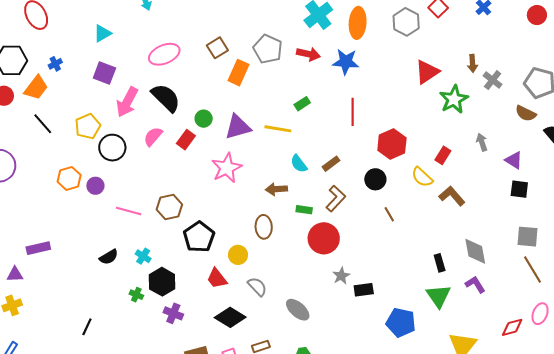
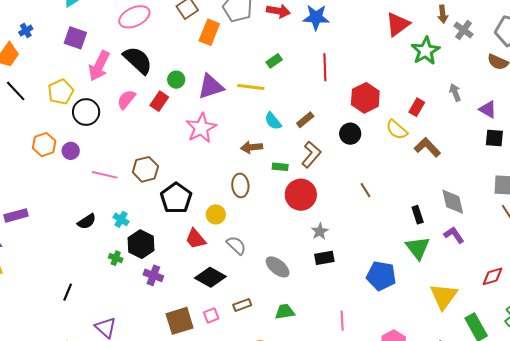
brown line: (389, 214) -> (365, 190), moved
black rectangle: (364, 290) -> (324, 258), moved

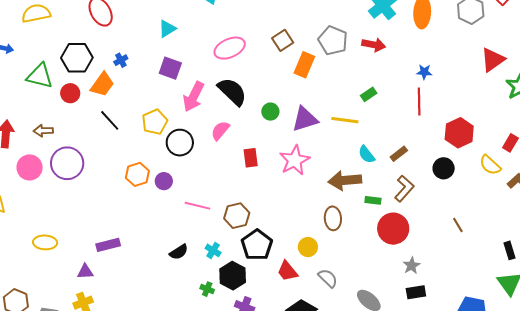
blue star: (316, 17) -> (424, 72), moved, size x0.6
red rectangle: (159, 101) -> (251, 158), moved, turned -42
brown arrow: (252, 147) -> (345, 180), size x1.5
brown hexagon: (145, 169) -> (237, 216), moved
black pentagon: (176, 198) -> (257, 245), moved

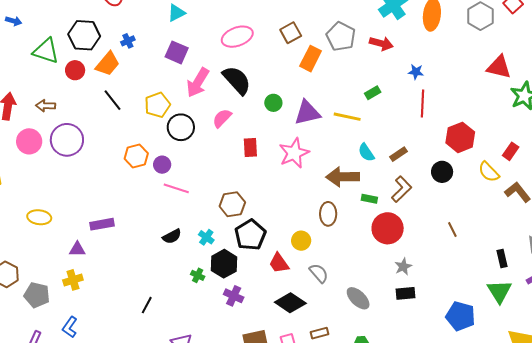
red triangle: (493, 60) -> (499, 67), turned 44
blue star: (424, 72) -> (416, 72), moved
pink line: (198, 206) -> (176, 188), moved

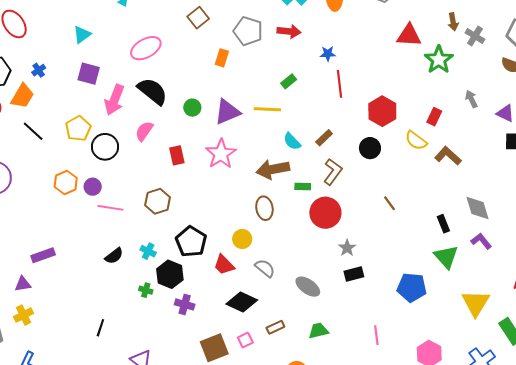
brown square: (291, 33) -> (198, 18), moved
orange rectangle: (311, 59) -> (222, 58), size x0.7
brown hexagon: (232, 204) -> (158, 201), moved

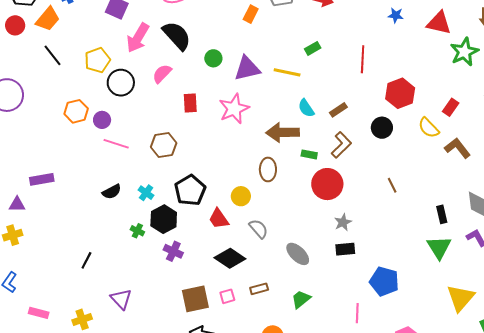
blue star: (328, 54) -> (396, 15), moved
blue pentagon: (412, 287) -> (384, 281), moved
green trapezoid: (318, 331) -> (301, 299), turned -35

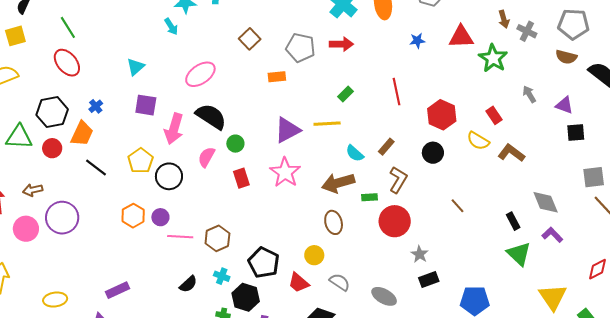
orange rectangle: (251, 14) -> (277, 77), turned 72
green circle: (213, 58) -> (235, 144), moved
red rectangle: (451, 107) -> (494, 115), turned -54
brown hexagon: (164, 145) -> (217, 238), moved

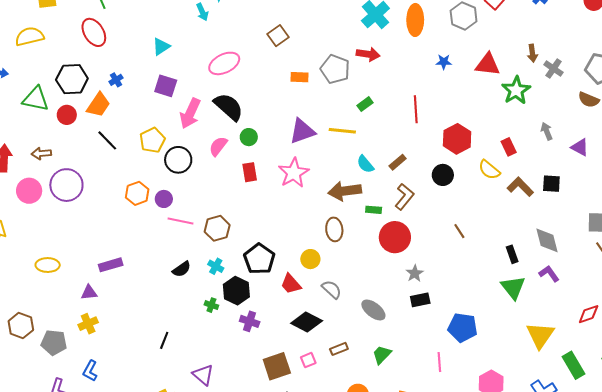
gray pentagon: (300, 48) -> (335, 69), moved
black square: (576, 132) -> (551, 184), moved

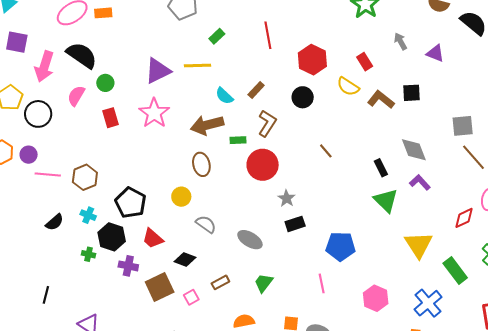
orange rectangle: (300, 77) -> (103, 13), moved
red trapezoid: (291, 284) -> (153, 238), moved
black diamond: (307, 322) -> (185, 260), size x0.7
brown square: (277, 366) -> (160, 287), moved

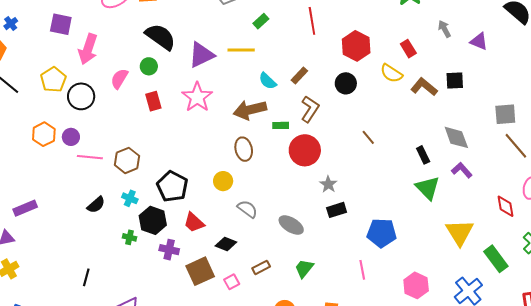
black semicircle: (82, 55) -> (160, 37), moved
red diamond: (464, 218) -> (506, 206), turned -75

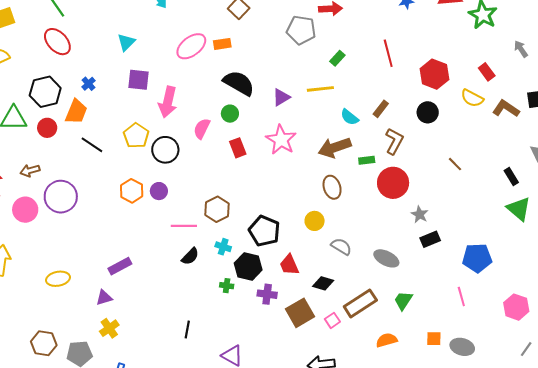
purple triangle: (201, 55) -> (281, 97), size x0.7
pink line: (90, 157) -> (184, 226), moved
red trapezoid: (194, 222) -> (289, 265), turned 30
brown rectangle: (261, 267) -> (360, 303), size x1.8

